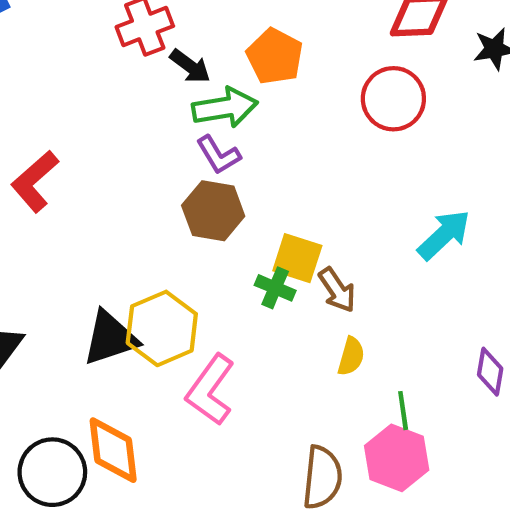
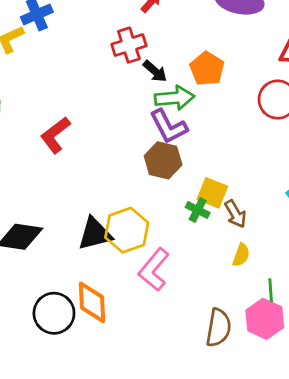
purple L-shape: (218, 155) -> (169, 126), size x1.4

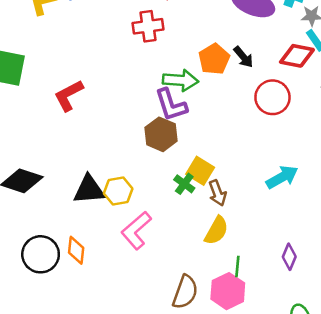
black arrow: (155, 71) -> (243, 57), moved
yellow hexagon: (127, 230) -> (118, 191), size x0.7
yellow semicircle: (241, 255) -> (216, 231), size x1.4
orange diamond: (92, 302) -> (76, 250), size x0.7

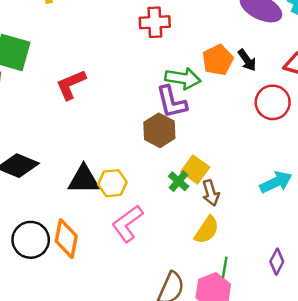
orange diamond: (76, 250) -> (66, 239), size x1.4

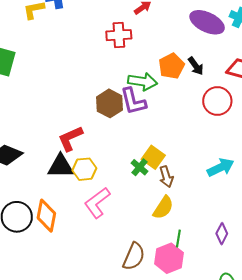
red L-shape: (71, 85) -> (70, 138), moved
brown hexagon: (159, 130) -> (110, 103), moved

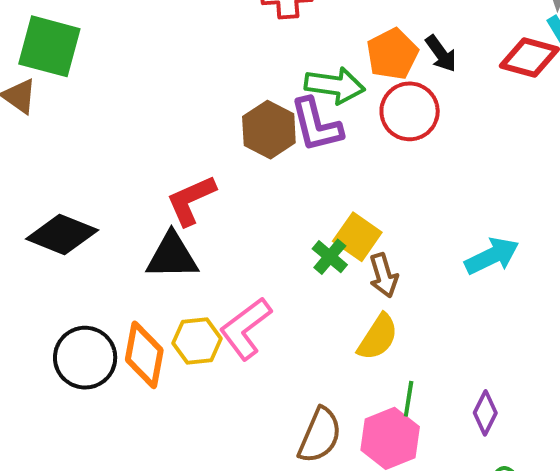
red circle: (217, 101) -> (410, 111), moved
yellow hexagon: (84, 169) -> (197, 341), moved
purple diamond: (222, 234) -> (485, 413), moved

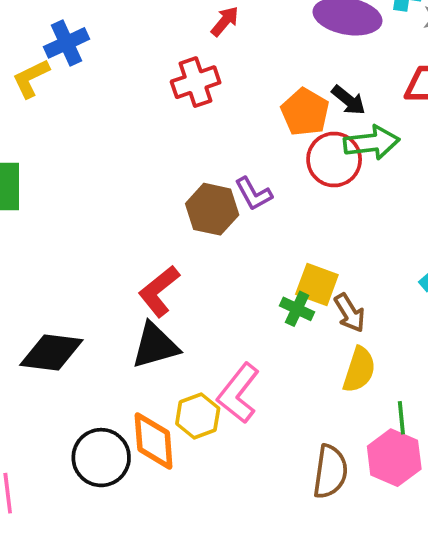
green arrow: (335, 85) -> (372, 143), moved
purple L-shape: (316, 125) -> (254, 194), size x0.7

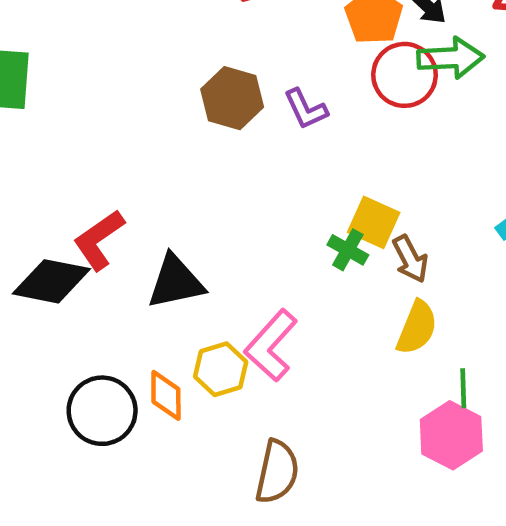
brown hexagon: (212, 209) -> (232, 98), moved
red L-shape: (159, 291) -> (99, 240), moved
orange diamond: (154, 441) -> (166, 395), size x0.7
brown semicircle: (330, 472) -> (277, 472), moved

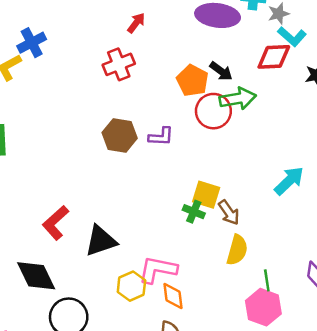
purple L-shape: (306, 109) -> (161, 137), turned -55
black diamond: (51, 281) -> (36, 276), moved, turned 60
pink L-shape: (271, 345) -> (158, 270), turned 66
orange diamond: (166, 395) -> (173, 296), moved

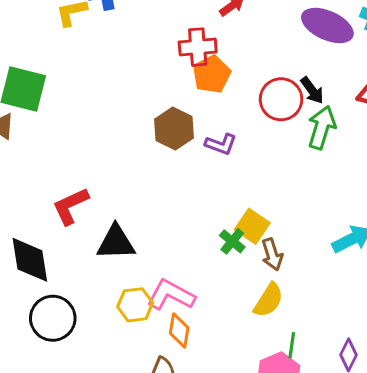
orange pentagon: (192, 81) -> (212, 74), moved
green arrow: (238, 99) -> (322, 127), turned -80
red circle: (213, 111) -> (281, 99), moved

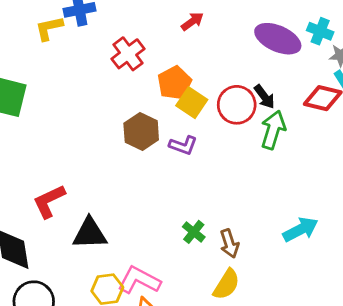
red cross: (198, 47) -> (128, 54), moved, turned -32
yellow square: (252, 226) -> (192, 103), moved

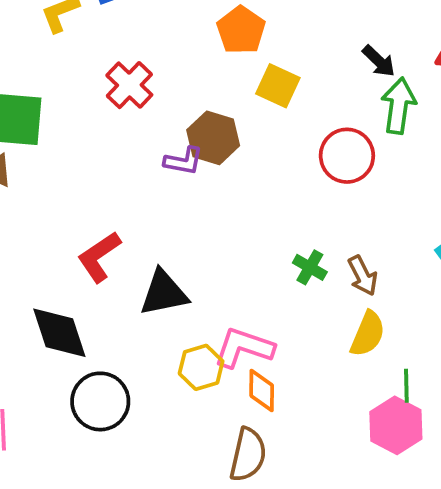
red cross: (128, 54) -> (129, 85), moved
orange pentagon: (175, 83) -> (241, 30), moved
red circle: (237, 105) -> (347, 156), moved
purple L-shape: (183, 145) -> (184, 161), moved

